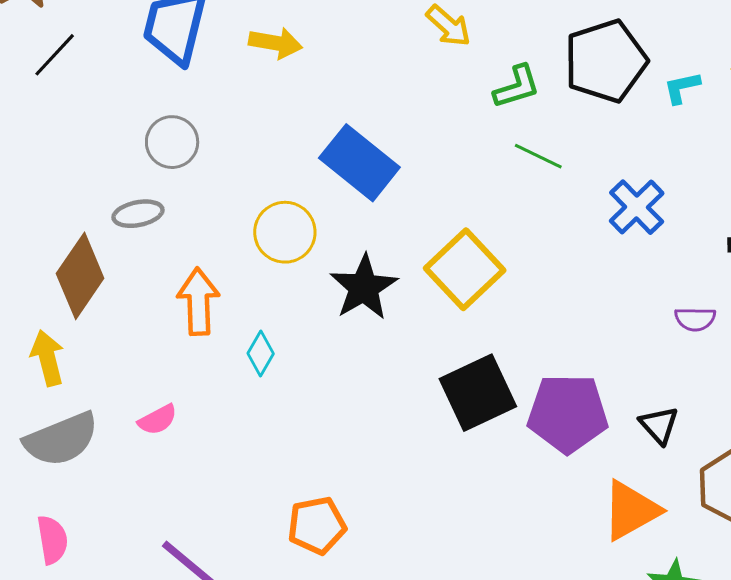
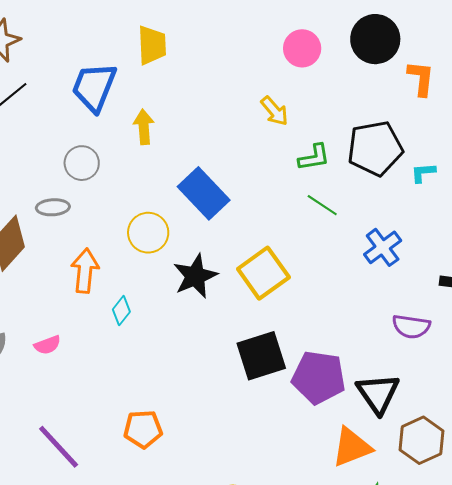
yellow arrow: (276, 43) -> (144, 127), moved, turned -112
purple semicircle: (695, 319) -> (411, 327), size x1.4
black triangle: (659, 425) -> (378, 393), size x1.6

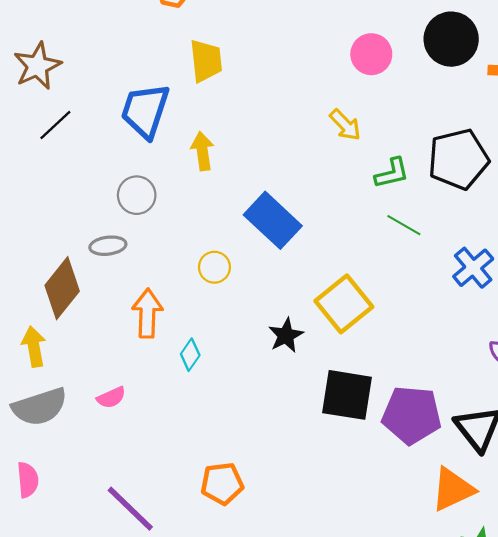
yellow circle: (148, 233) -> (214, 267), size x0.7
black star: (195, 276) -> (286, 335), moved, size x0.7
black square: (261, 356) -> (347, 395), turned 30

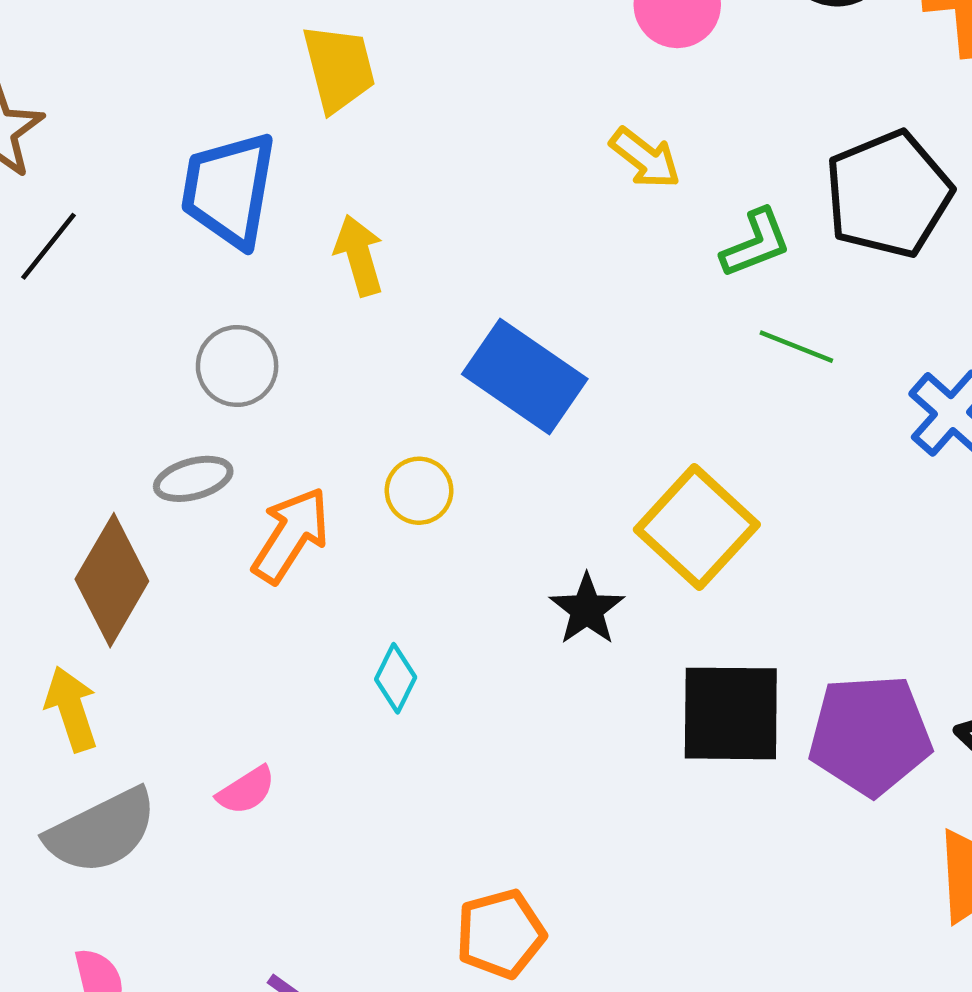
orange arrow: (147, 313) -> (291, 535), moved, turned 39

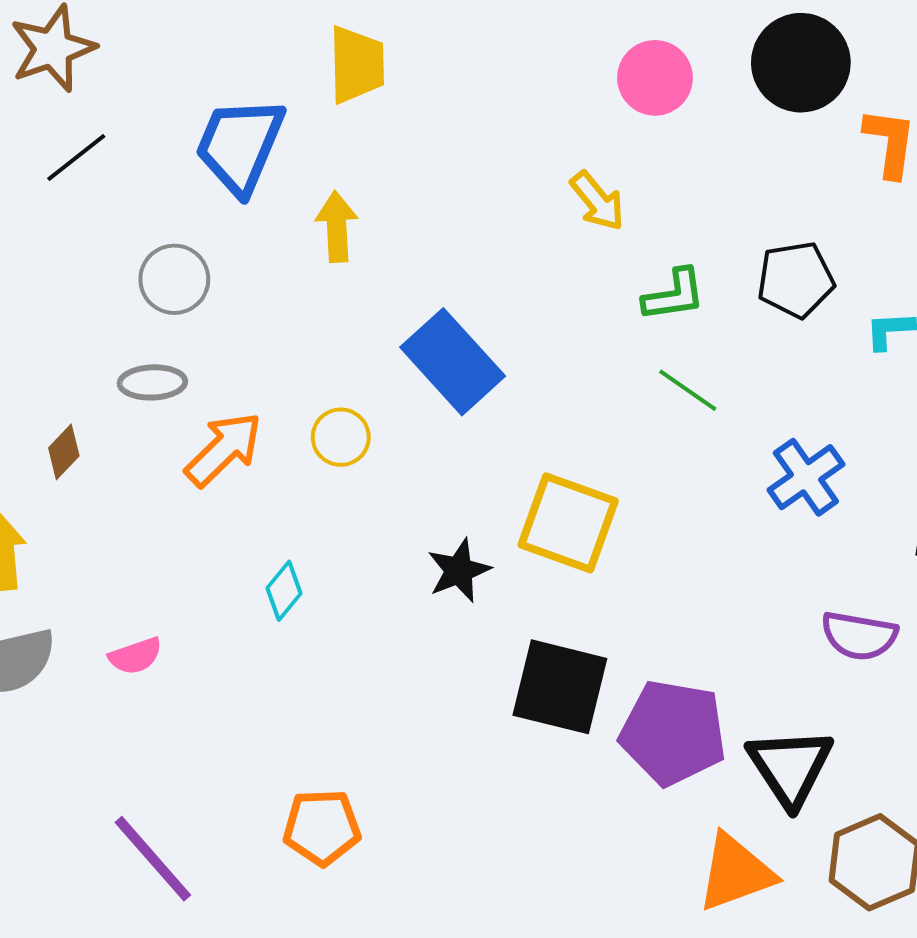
black pentagon: (888, 194) -> (796, 280), size x0.7
gray circle: (237, 366) -> (174, 279), moved
yellow square: (697, 527) -> (568, 523), turned -36
brown diamond: (112, 580) -> (64, 452), size x0.5

